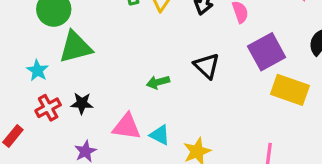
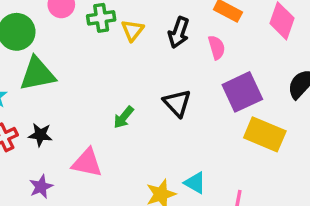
green arrow: (158, 82) -> (124, 117), turned -40
cyan triangle: (160, 135) -> (195, 183), moved

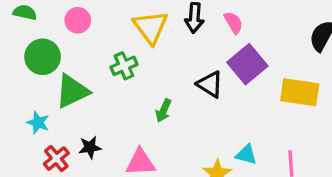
green cross: (101, 18) -> (124, 66), moved
yellow triangle: (132, 30) -> (151, 27), size x1.6
purple square: (242, 92) -> (247, 64), moved

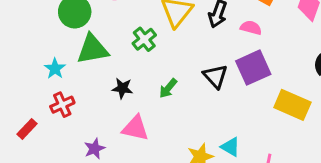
pink semicircle: (233, 23) -> (251, 28), turned -60
green cross: (124, 66) -> (144, 39), turned -30
black star: (90, 147) -> (122, 88), moved

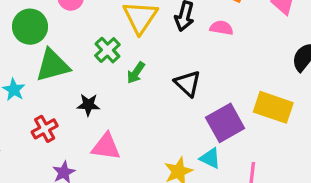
purple square: (253, 68) -> (225, 123), moved
green arrow: (168, 88) -> (136, 73), moved
red cross: (62, 105) -> (45, 129), moved

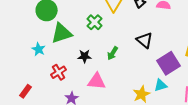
green arrow: (136, 73) -> (113, 53), moved
cyan triangle: (210, 158) -> (161, 85), turned -40

